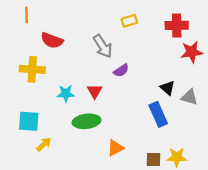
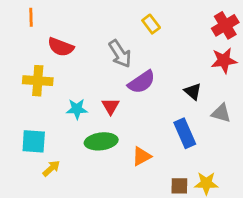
yellow rectangle: (129, 21) -> (151, 24), turned 70
red cross: (177, 25) -> (225, 25), moved, turned -30
purple semicircle: (121, 70) -> (142, 82), size x1.5
black triangle: (167, 88) -> (193, 91), moved
orange triangle: (115, 148) -> (142, 156), moved

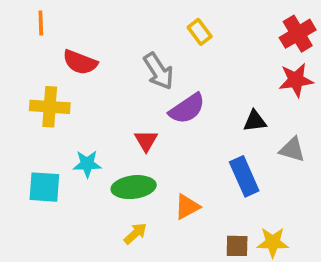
black triangle: (193, 91) -> (255, 121), turned -48
cyan star: (77, 109) -> (87, 164), moved
yellow arrow: (51, 168) -> (135, 233), moved

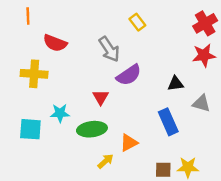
yellow arrow: (135, 233) -> (105, 161), moved

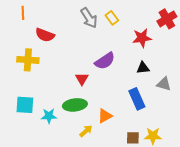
gray arrow: (109, 49) -> (89, 18), moved
red star: (204, 55) -> (142, 38), moved
cyan star: (60, 113) -> (49, 116), moved

